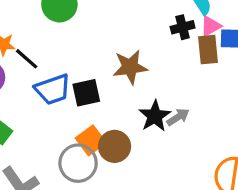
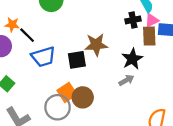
black square: (86, 93) -> (77, 60), moved
black star: (155, 116) -> (132, 59), moved

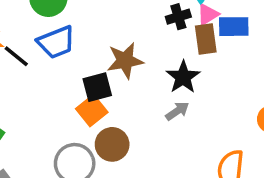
blue trapezoid: (43, 57) -> (56, 42), moved
orange square: (67, 92) -> (92, 111), moved

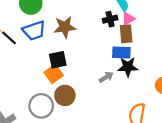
blue rectangle: (234, 27) -> (121, 52), moved
brown star: (125, 61) -> (65, 27), moved
black star: (183, 77) -> (128, 67), moved, turned 30

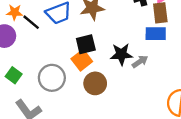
black star: (128, 67) -> (121, 54), moved
gray circle: (41, 106) -> (52, 78), moved

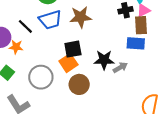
orange star: (15, 12) -> (16, 47), moved

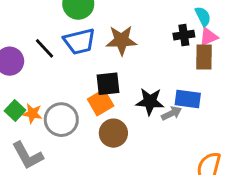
blue rectangle: (136, 43) -> (188, 99), moved
orange star: (16, 47) -> (32, 114), moved

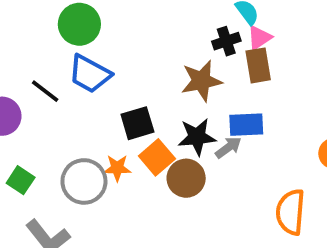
brown star: (121, 40) -> (201, 81), moved
blue trapezoid: (79, 41) -> (90, 74), turned 52
orange square: (101, 103) -> (157, 157), moved
orange star: (32, 114) -> (117, 168), moved
brown circle: (113, 133) -> (186, 178), moved

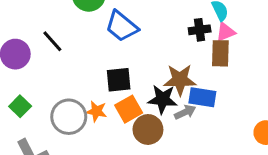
blue trapezoid: (90, 74) -> (122, 26), moved
brown star: (201, 81) -> (180, 80), moved

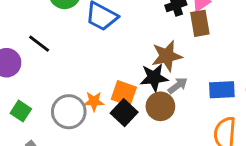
black square: (119, 80) -> (124, 113), moved, turned -30
blue rectangle: (202, 97) -> (222, 90), moved
orange square: (129, 109) -> (124, 93), turned -30
brown circle: (148, 129) -> (160, 106), moved

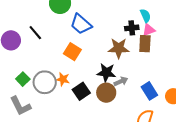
brown star: (167, 56) -> (119, 48), moved
blue rectangle: (222, 90) -> (149, 91), turned 48
orange square: (124, 93) -> (72, 52), moved
green square: (21, 111) -> (23, 79), moved

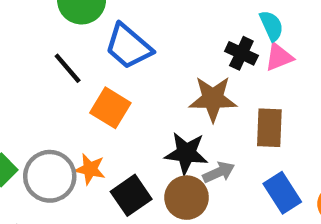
black cross: (132, 28) -> (241, 53), turned 32
black line: (35, 33) -> (68, 68), moved
brown rectangle: (145, 44) -> (269, 128), moved

